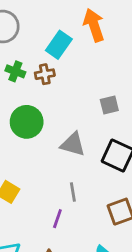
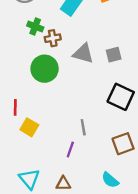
brown cross: (45, 74) -> (53, 38), moved
gray triangle: (73, 144) -> (83, 53), moved

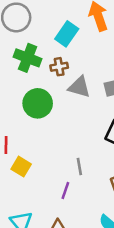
green cross: (35, 27) -> (28, 58), size x1.5
brown cross: (53, 38) -> (59, 67), moved

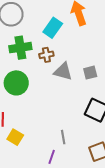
green cross: (28, 58) -> (20, 48), turned -30
green circle: (38, 103) -> (16, 83), moved

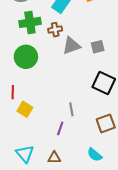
gray triangle: (63, 72) -> (71, 46), turned -36

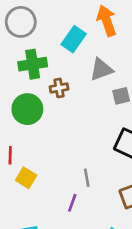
brown cross: (55, 30) -> (59, 88), moved
gray triangle: (71, 46) -> (101, 69), moved

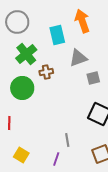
cyan rectangle: (74, 39) -> (57, 35), turned -48
green cross: (33, 64) -> (26, 54), turned -30
yellow square: (26, 178) -> (21, 155), moved

